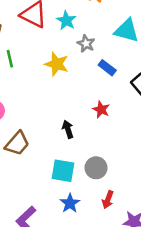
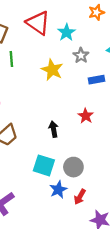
blue rectangle: (107, 68) -> (96, 80), turned -56
blue star: (70, 203) -> (58, 190), moved

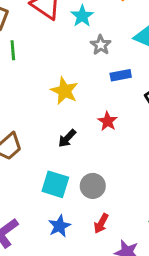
yellow star: (52, 70) -> (64, 91), moved
black arrow: (54, 129) -> (67, 138), turned -126
blue star: (58, 190) -> (59, 226), moved

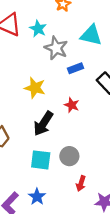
gray star: (101, 45) -> (56, 48), size x1.5
black arrow: (67, 138) -> (43, 123), size x1.6
blue star: (59, 226) -> (37, 197), moved

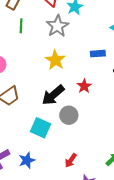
gray star: (56, 48) -> (57, 26), moved
gray circle: (69, 156) -> (69, 115), moved

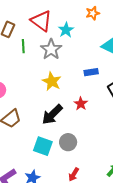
green line: (21, 26) -> (23, 46), moved
gray circle: (69, 115) -> (68, 142), moved

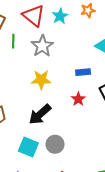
cyan star: (66, 30) -> (60, 16), moved
yellow star: (52, 81) -> (41, 80), turned -30
red star: (81, 104) -> (78, 99), moved

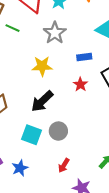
green line: (13, 41) -> (13, 28), turned -64
gray star: (42, 46) -> (55, 33), moved

